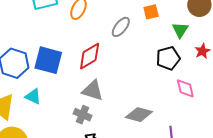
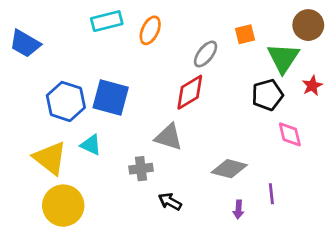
green triangle: (180, 30) -> (283, 58), size x1.5
red diamond: (90, 56) -> (190, 92), moved
gray cross: (83, 115) -> (141, 169), moved, turned -30

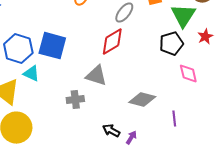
cyan triangle: (91, 145) -> (31, 74), moved
black arrow: (170, 202) -> (111, 131), moved
purple arrow: (238, 209) -> (131, 138), moved, turned -152

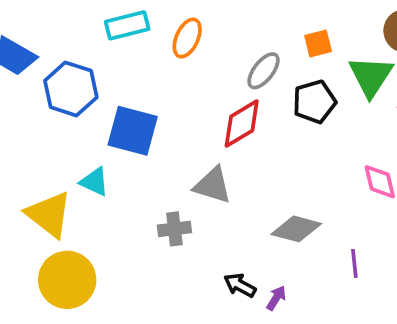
black pentagon: (171, 44) -> (314, 102), moved
blue hexagon: (18, 49) -> (71, 89), moved

